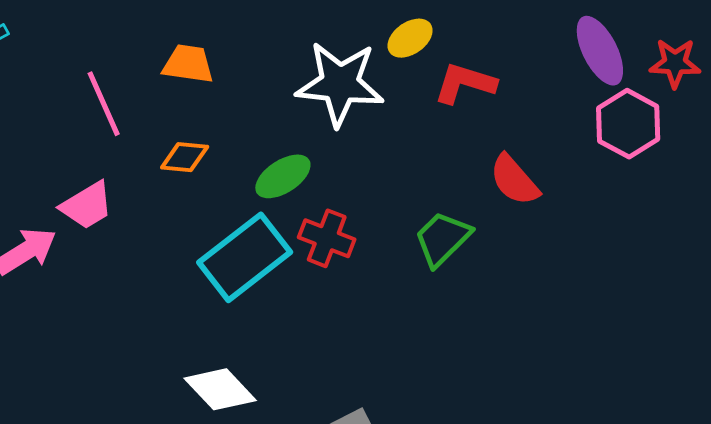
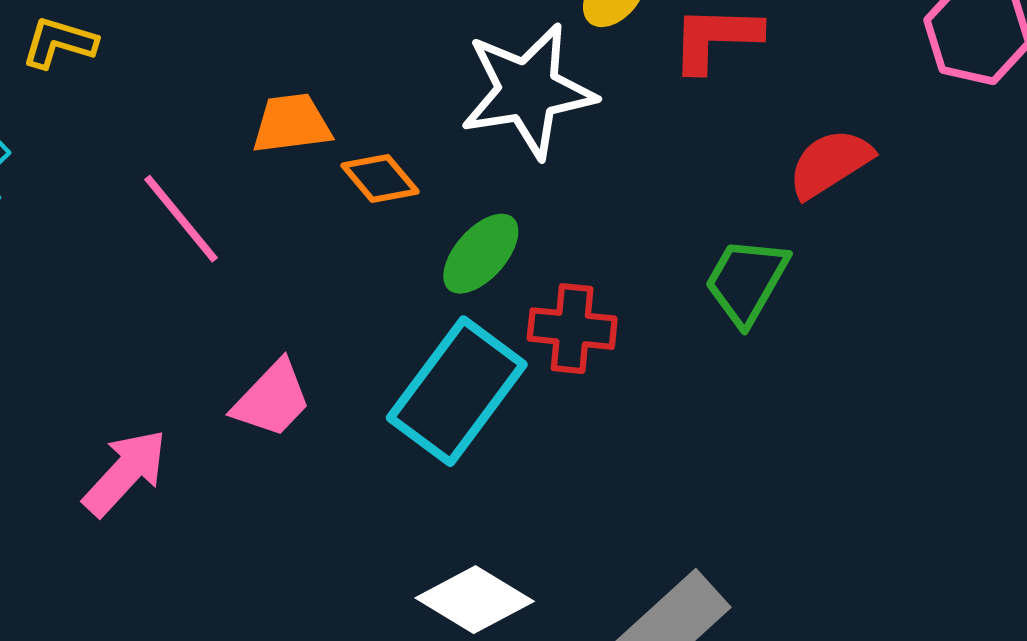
orange diamond: (185, 157) -> (380, 179), moved, turned 60
red semicircle: (514, 180) -> (830, 163), turned 114
pink trapezoid: (87, 205) -> (272, 399), moved

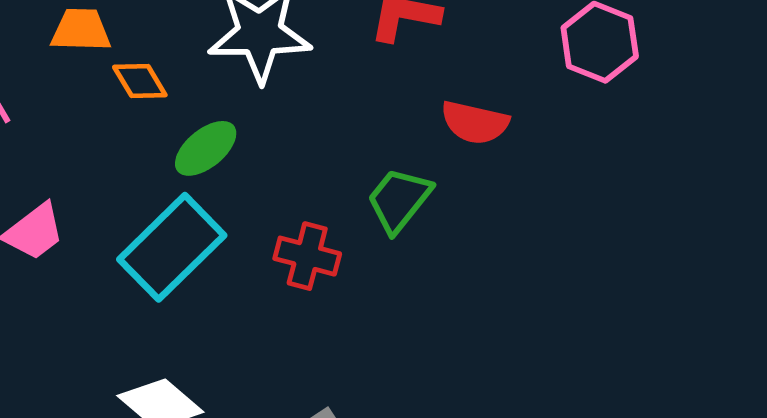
red semicircle: (830, 163) -> (475, 122), turned -144
red cross: (572, 329) -> (307, 256), moved

